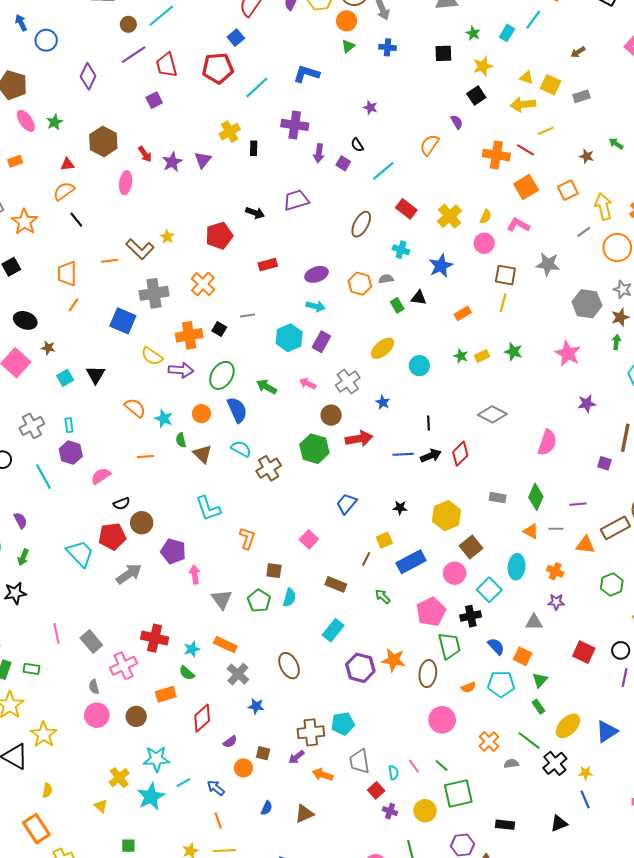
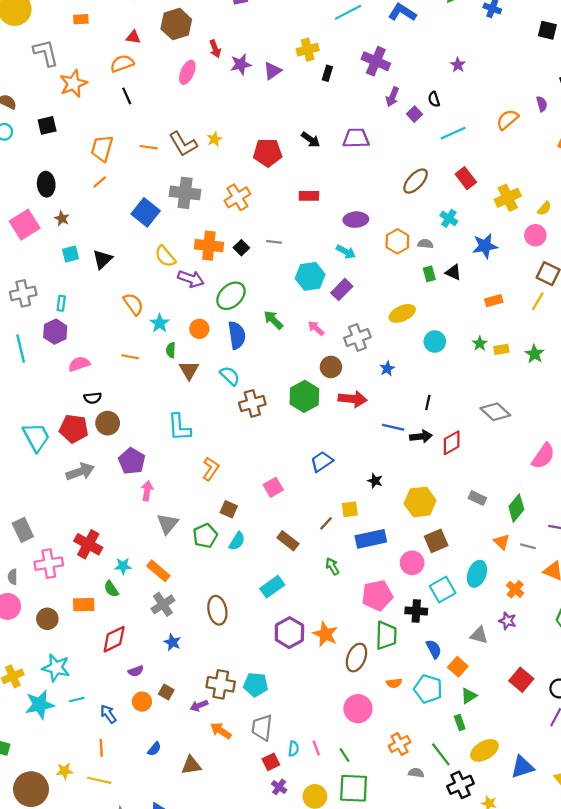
black ellipse: (25, 320) -> (46, 184), turned 50

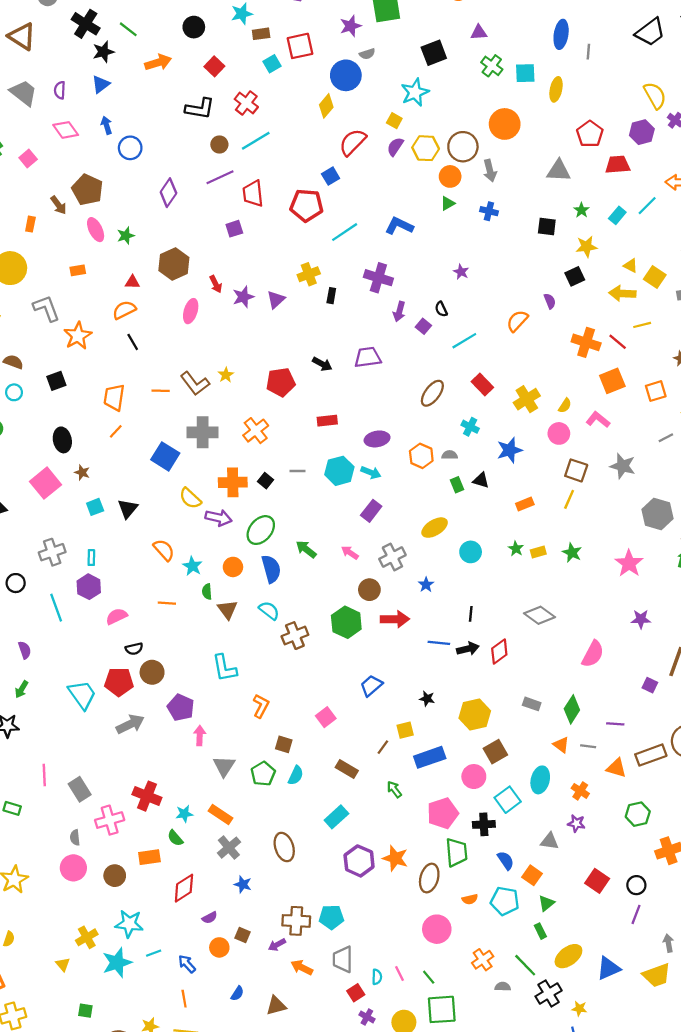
cyan hexagon: (310, 276) -> (339, 471), moved

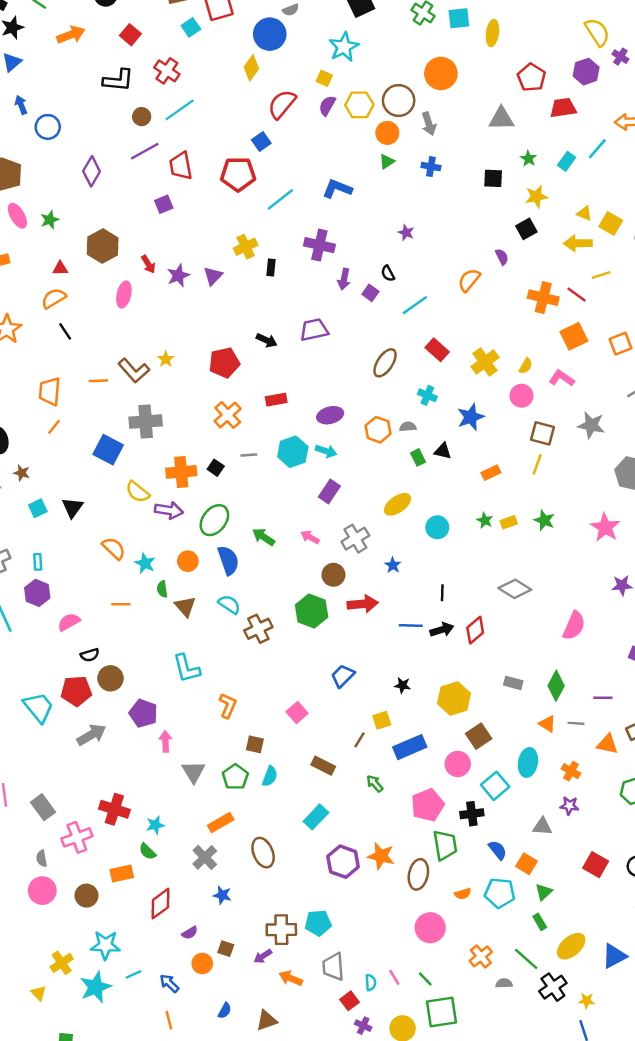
orange cross: (256, 431) -> (228, 415), moved
orange rectangle: (220, 814) -> (221, 823), moved, turned -60

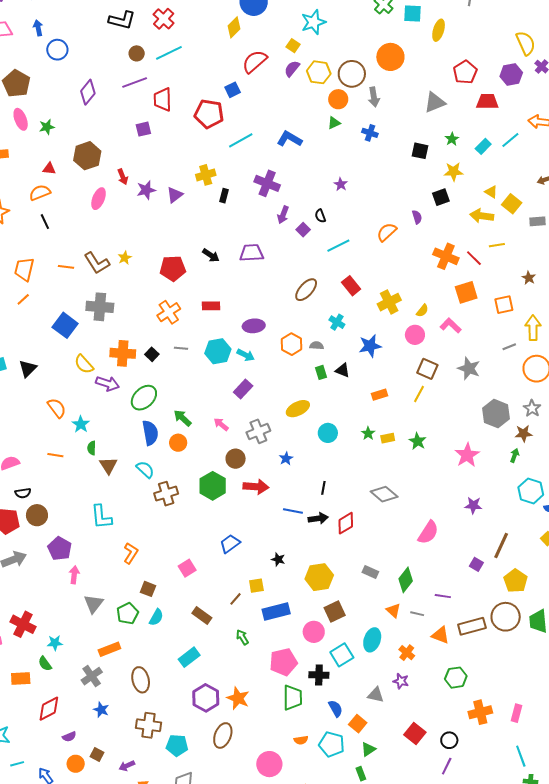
gray triangle: (501, 119) -> (435, 102), turned -30
orange circle: (188, 561) -> (178, 443), moved
brown ellipse: (418, 874) -> (223, 735), moved
brown cross: (281, 930) -> (149, 725), moved

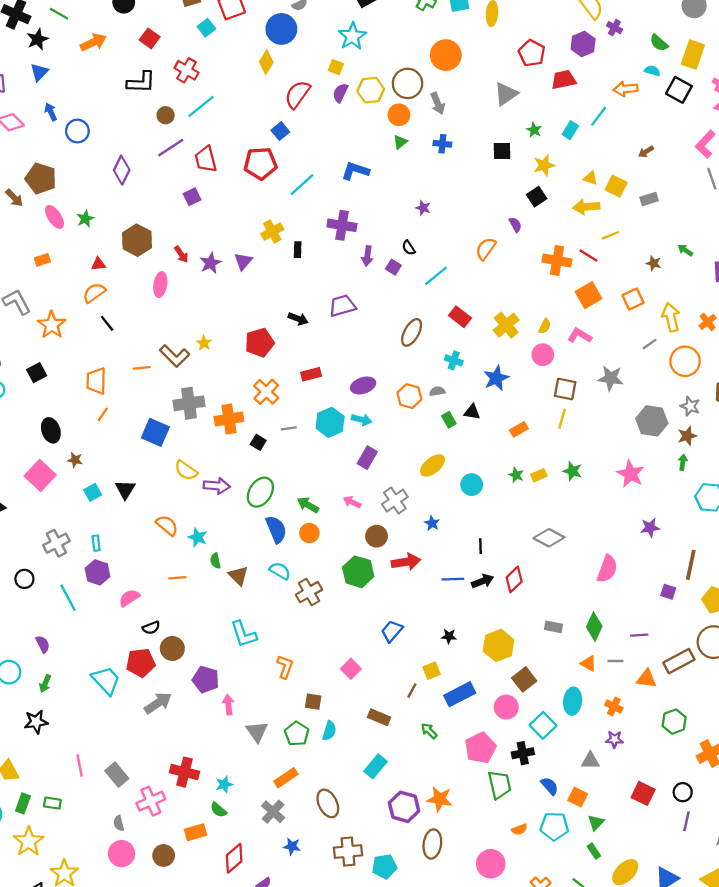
orange cross: (123, 353) -> (229, 419), moved

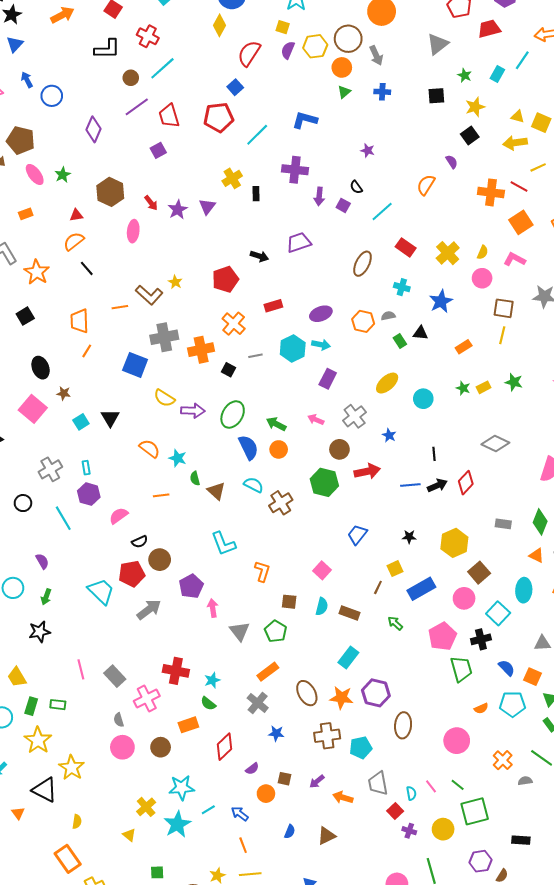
purple pentagon: (206, 679) -> (191, 586), turned 30
cyan semicircle: (329, 731) -> (322, 606), moved
orange star: (440, 799) -> (341, 698), moved

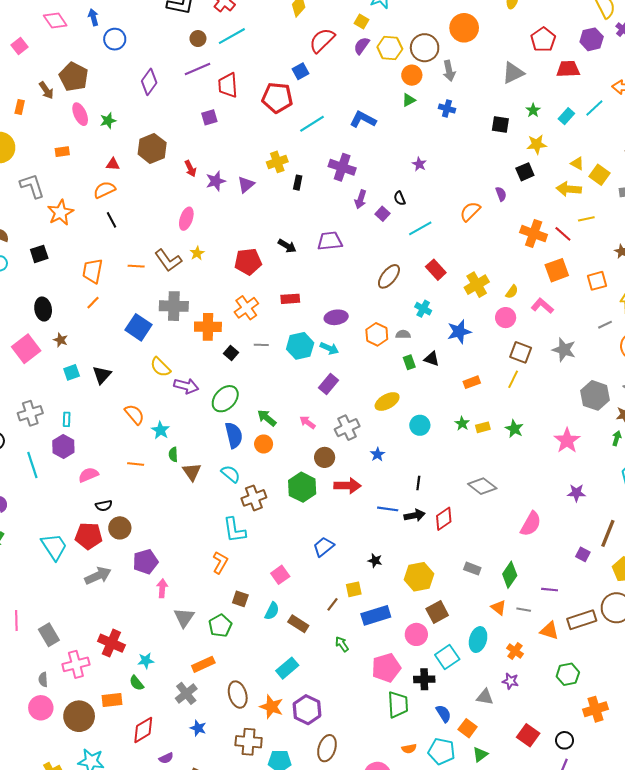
pink ellipse: (133, 231) -> (186, 219), moved
cyan L-shape: (223, 544) -> (234, 530), moved
brown circle: (161, 747) -> (79, 716), size x1.5

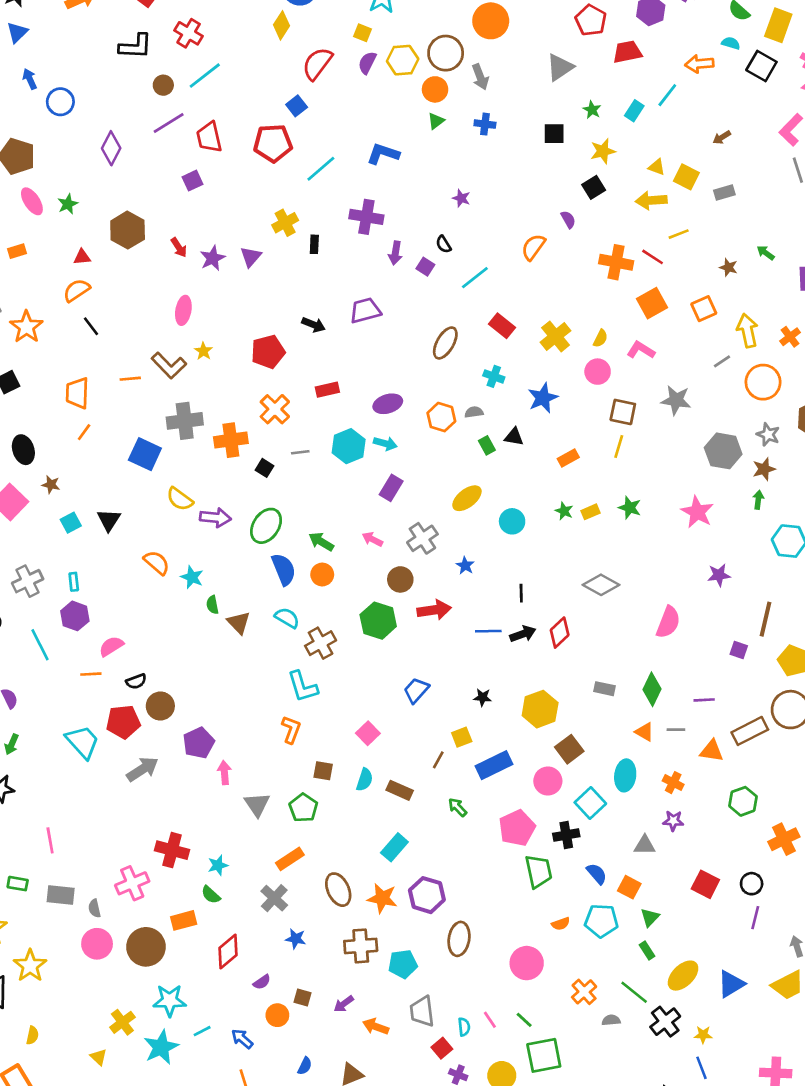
orange line: (136, 464) -> (91, 674), moved
gray rectangle: (49, 635) -> (61, 895), moved, turned -45

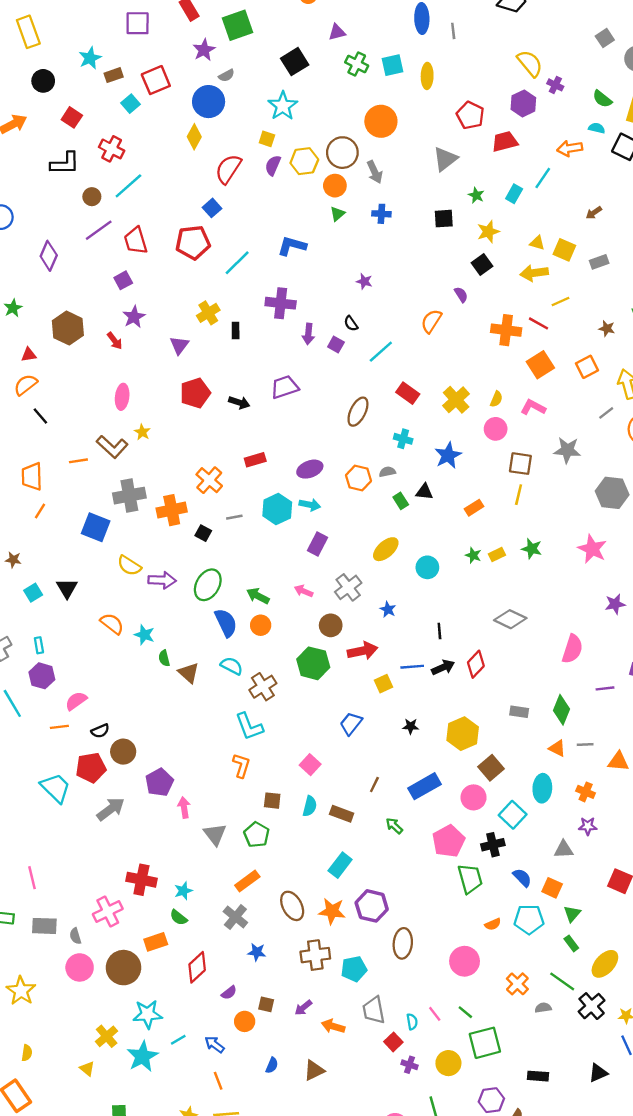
purple star: (213, 258) -> (134, 317), moved
red pentagon: (268, 352) -> (195, 393), moved
purple line: (704, 700) -> (605, 688), moved
yellow square: (462, 737) -> (384, 684), moved

